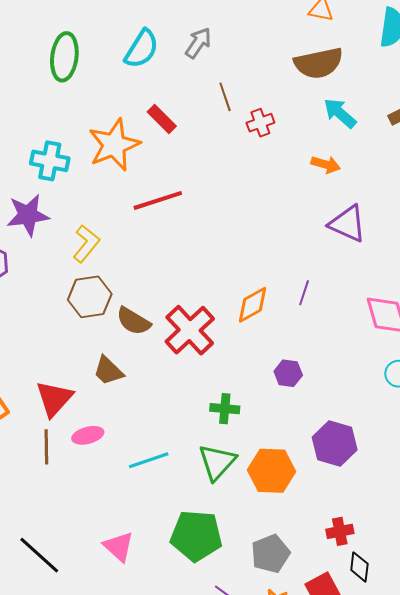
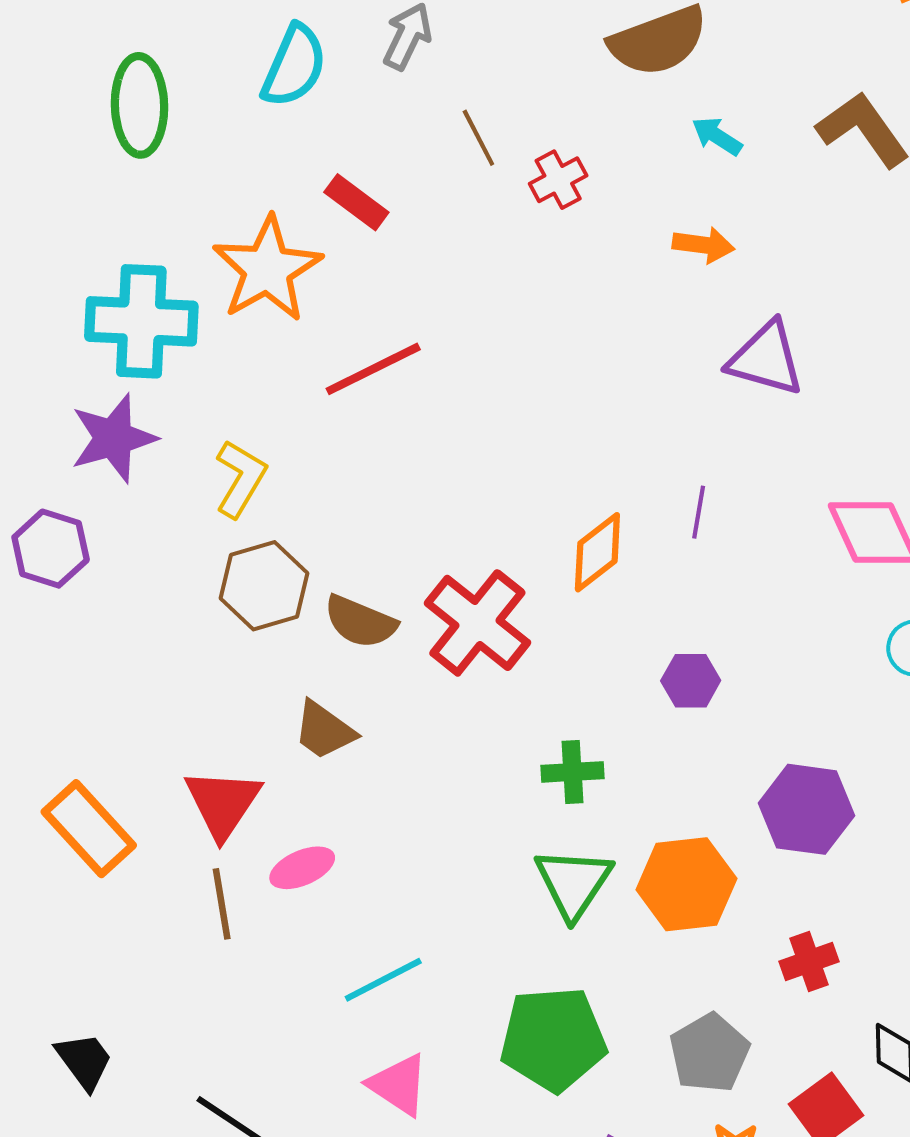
cyan arrow: (340, 113) -> (717, 136), size x0.7
cyan cross: (50, 161) -> (141, 321), size x1.4
cyan line: (149, 460) -> (383, 980), moved
red cross: (340, 531) -> (809, 962), moved

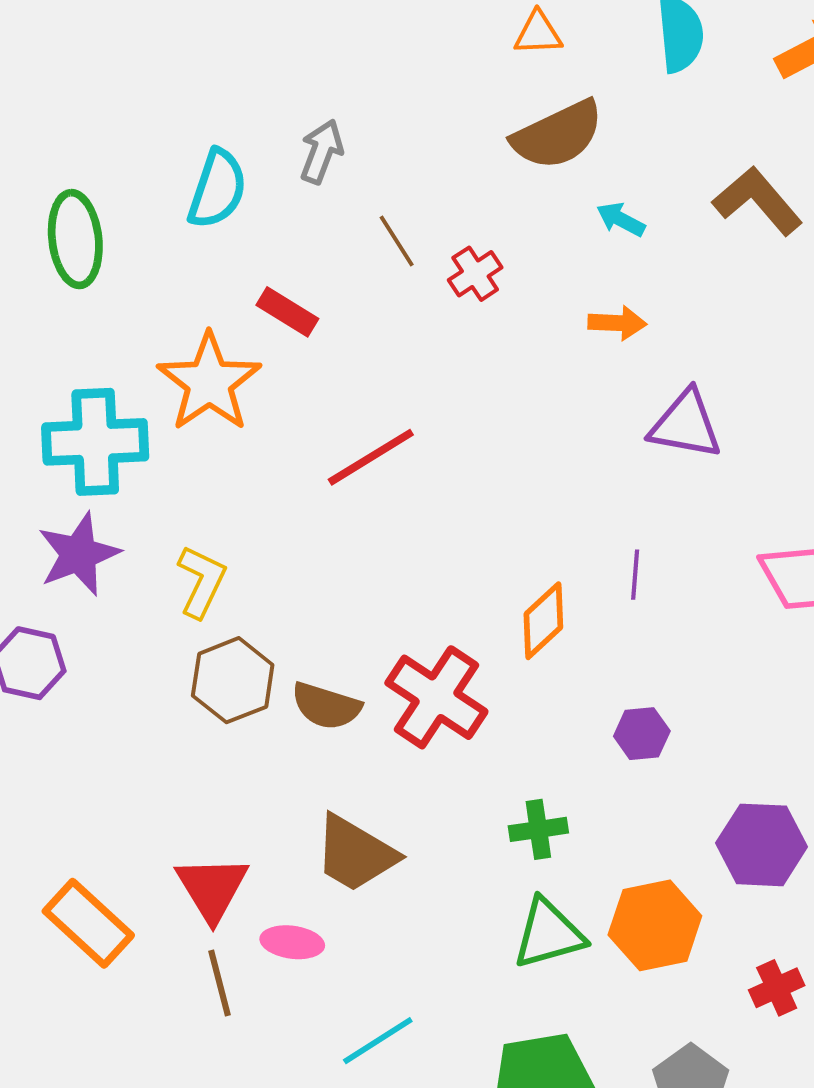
red line: (373, 369) -> (371, 457), moved
brown trapezoid: (324, 730) -> (355, 854), moved, size x1.4
pink ellipse: (302, 868) -> (292, 942), turned 36
green triangle: (573, 883) -> (549, 934), turned 46

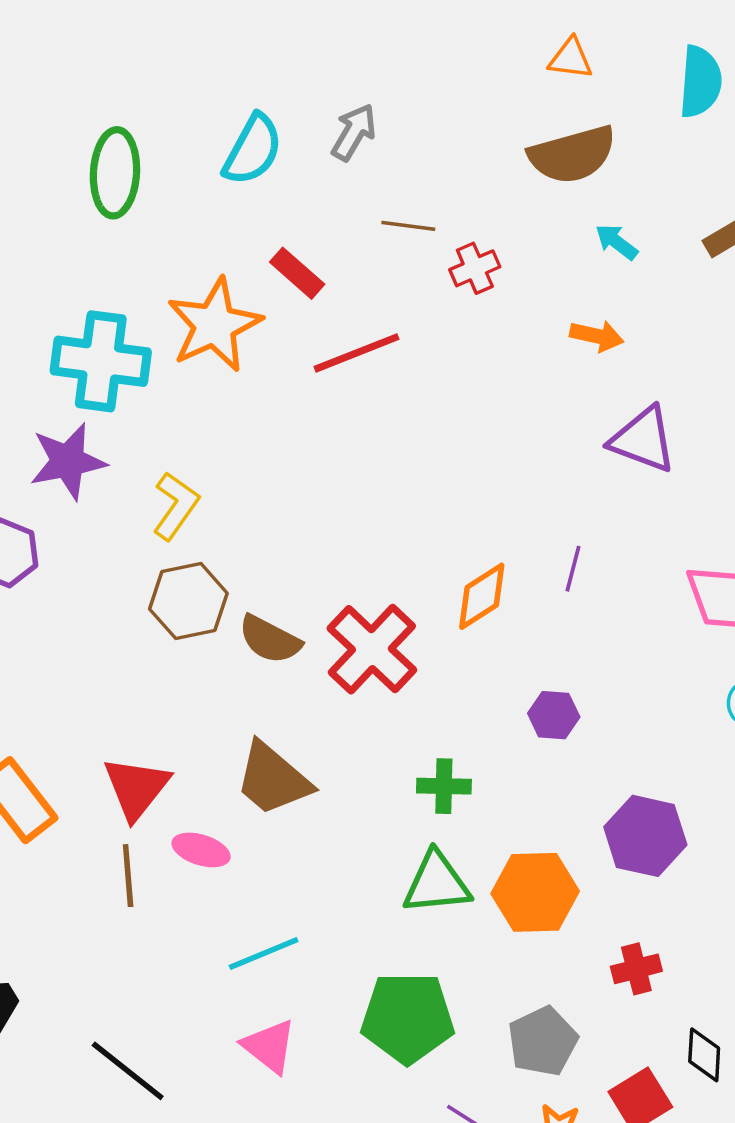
brown line: (397, 241) -> (408, 226), turned -60
red line: (371, 457) -> (356, 353), moved

